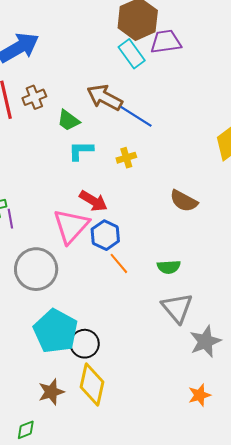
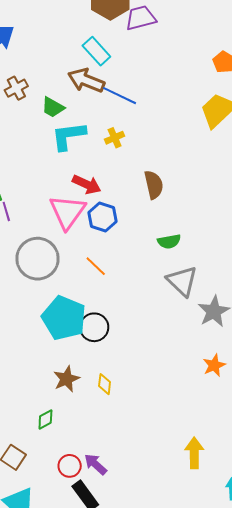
cyan rectangle: (132, 54) -> (96, 51), moved
cyan L-shape: (81, 151) -> (69, 136), size x1.4
brown semicircle: (184, 201) -> (154, 185), moved, turned -124
orange line: (119, 263) -> (96, 266), moved
yellow diamond: (92, 385) -> (105, 384), moved, size x0.5

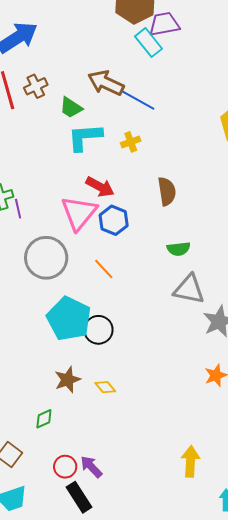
cyan rectangle: (96, 51) -> (149, 43), moved
gray triangle: (182, 281) -> (189, 289), turned -36
yellow diamond: (105, 384) -> (105, 387), turned -50

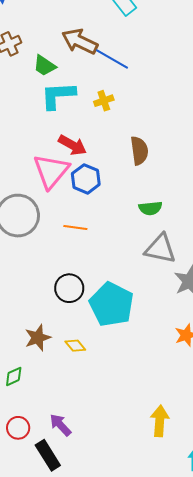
orange line: (104, 269) -> (75, 227), turned -40
cyan pentagon: (69, 319) -> (111, 304), moved
red circle: (65, 467) -> (18, 428), moved

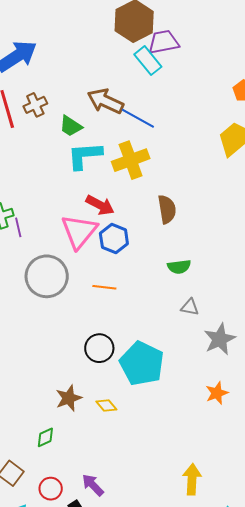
yellow cross: (104, 101) -> (131, 160), size x1.8
gray triangle: (160, 249) -> (190, 307), size x0.6

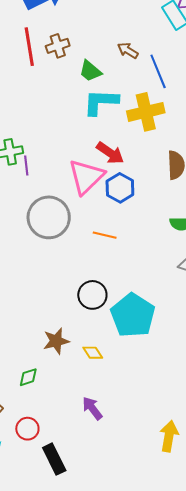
brown arrow: (105, 101) -> (128, 51), size x0.6
blue line: (138, 118) -> (158, 71), turned 32
purple arrow: (93, 485) -> (92, 408), moved

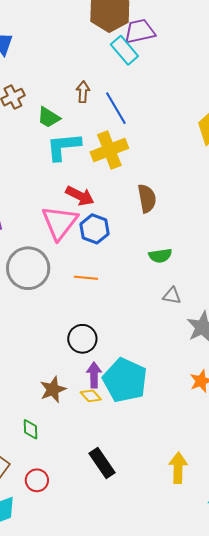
brown arrow: (128, 51) -> (83, 92), turned 70
cyan pentagon: (133, 315) -> (125, 380), moved
green diamond: (28, 377) -> (30, 429), turned -65
purple arrow: (92, 408) -> (94, 375), moved, turned 45
black rectangle: (54, 459) -> (102, 463), moved

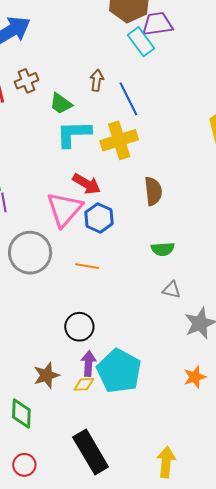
yellow diamond: (91, 396) -> (84, 384), turned -55
green diamond: (30, 429) -> (21, 413), size x1.4
black rectangle: (102, 463) -> (91, 452), size x1.4

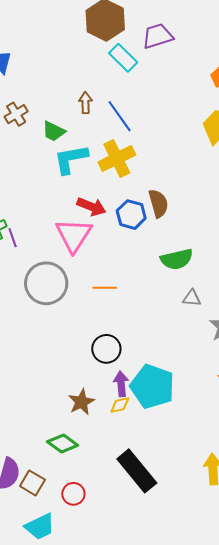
purple trapezoid: (157, 24) -> (158, 36), moved
blue hexagon: (99, 218) -> (131, 215), moved
green semicircle: (163, 249) -> (177, 259), size x1.4
green diamond: (21, 413) -> (63, 444), turned -48

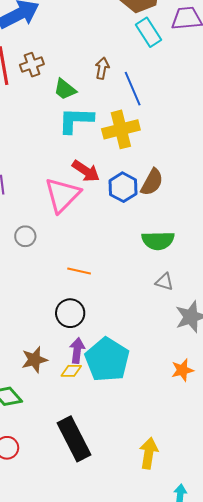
brown semicircle: (158, 203) -> (152, 182), turned 32
gray circle: (46, 283) -> (25, 236), size x0.5
orange line: (105, 288) -> (79, 271), moved

